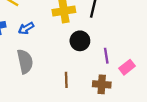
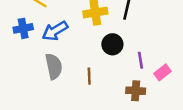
blue arrow: (26, 28) -> (55, 31), size x1.5
brown line: (66, 80) -> (89, 76), moved

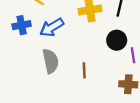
black circle: (112, 44) -> (117, 40), moved

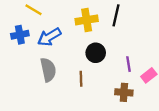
black circle: (117, 40) -> (96, 53), moved

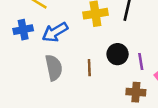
black circle: (96, 53) -> (118, 54), moved
brown line: (81, 79) -> (89, 68), moved

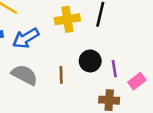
gray semicircle: (54, 68) -> (24, 75), turned -50

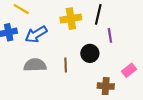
purple line: (114, 69) -> (110, 35), moved
gray semicircle: (24, 75) -> (35, 65), turned -30

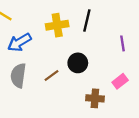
purple line: (110, 35) -> (122, 43), moved
gray semicircle: (35, 65) -> (18, 76), turned -80
brown line: (66, 65) -> (51, 76), turned 56

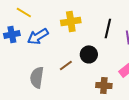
black line: (87, 21) -> (108, 28), moved
gray semicircle: (18, 76) -> (37, 77), moved

